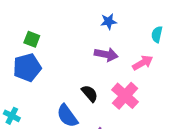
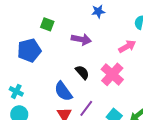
green square: (32, 39) -> (47, 24), moved
purple arrow: (106, 54) -> (81, 39), moved

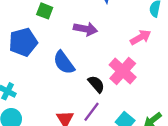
black semicircle: (82, 72) -> (96, 84), moved
blue semicircle: (63, 91) -> (64, 63), moved

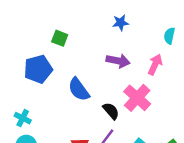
purple arrow: (85, 29) -> (118, 61), moved
pink arrow: (141, 37) -> (155, 64), turned -36

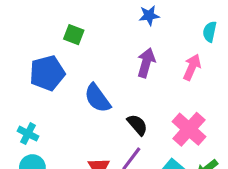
purple arrow: (118, 61) -> (146, 63), turned -85
pink cross: (137, 98) -> (189, 129), moved

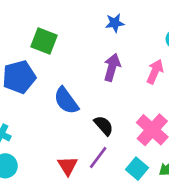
green square: (74, 35) -> (44, 41), size x1.4

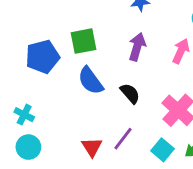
green square: (44, 41) -> (83, 41), moved, turned -32
black semicircle: (104, 126) -> (130, 93), moved

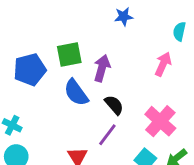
purple arrow: (137, 47) -> (102, 68), moved
purple line: (123, 139) -> (107, 135), moved

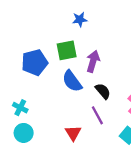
blue star: (124, 17) -> (80, 20), moved
purple line: (107, 135) -> (97, 115), turned -66

